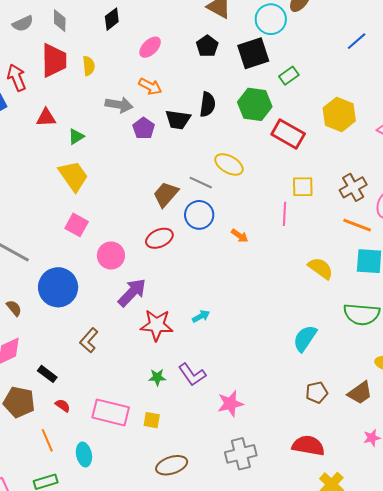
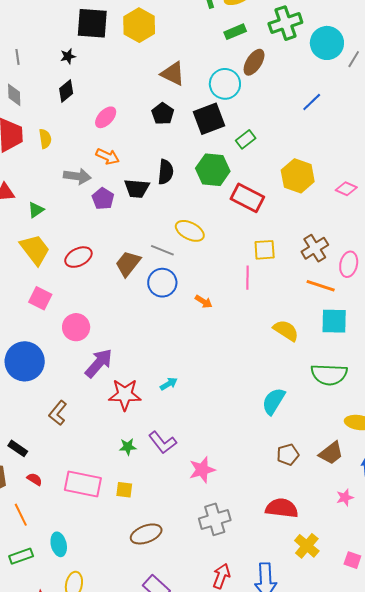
red ellipse: (159, 238) -> (78, 257), moved
cyan ellipse: (84, 454) -> (59, 544), moved

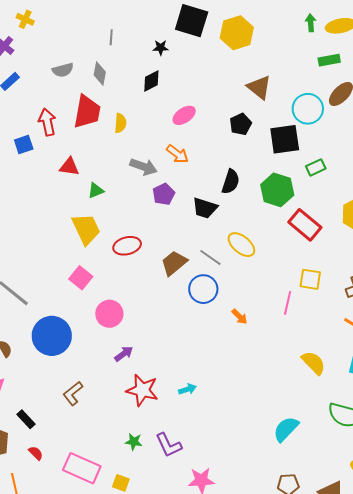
black trapezoid: (137, 188) -> (205, 208), moved
purple arrow: (99, 363) -> (124, 354), size x0.6

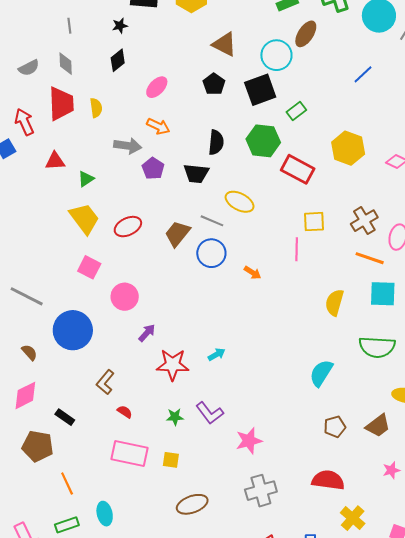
yellow semicircle: (314, 363) -> (334, 303), turned -108
red semicircle: (36, 453) -> (125, 412), moved

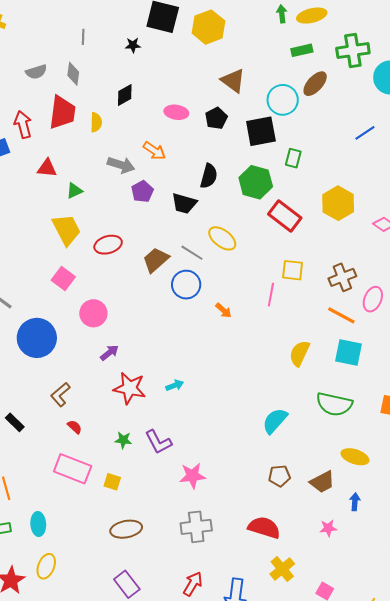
black diamond: (118, 60) -> (125, 95), moved
pink ellipse: (157, 87) -> (176, 112), moved, turned 45
green rectangle: (296, 111) -> (293, 158), turned -48

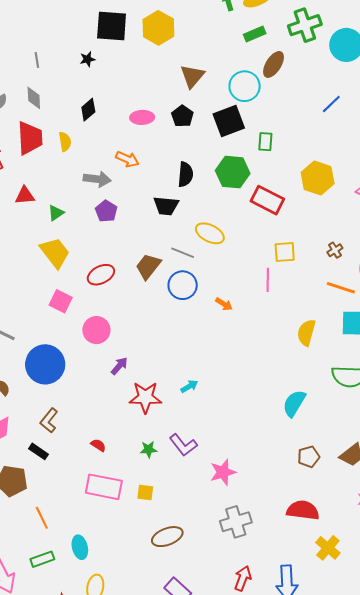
brown triangle: (233, 81) -> (192, 76), turned 44
purple pentagon: (142, 191) -> (106, 211), moved
red ellipse: (108, 245) -> (101, 275), moved
brown cross: (342, 277) -> (335, 250), size x0.6
brown L-shape: (60, 395) -> (49, 420), moved

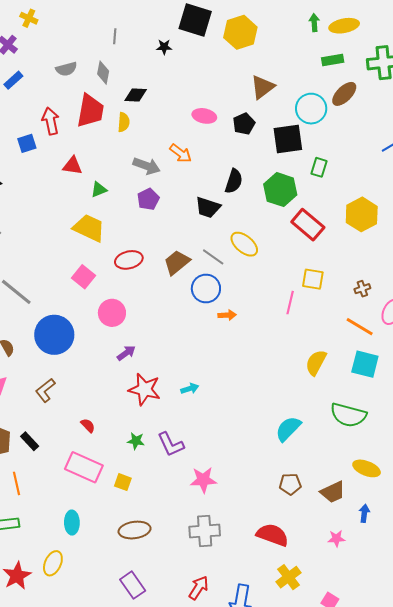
black diamond: (88, 110) -> (136, 95), moved, turned 30
yellow trapezoid: (55, 253) -> (89, 228), turned -40
orange arrow: (224, 304) -> (227, 315), moved, turned -48
black rectangle: (39, 451) -> (30, 441), moved
cyan ellipse: (80, 547) -> (72, 523), moved

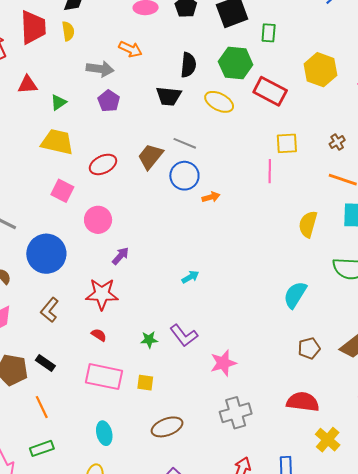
yellow ellipse: (244, 244) -> (219, 102), moved
red star: (145, 389) -> (102, 294), moved

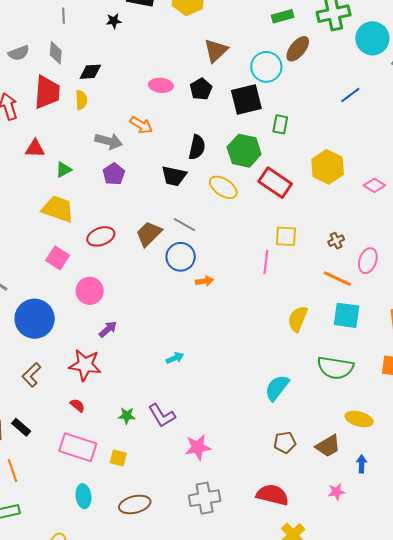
cyan ellipse: (104, 433) -> (83, 496), moved

